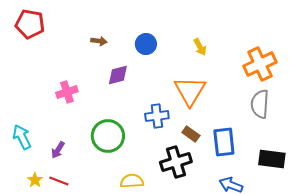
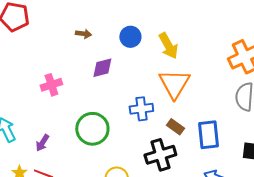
yellow arrow: (200, 47) -> (168, 46), moved, size x1.5

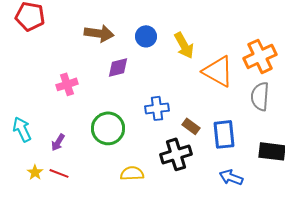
brown arrow: (83, 34) -> (99, 33), size x1.8
orange triangle: (174, 84) -> (218, 71), moved, turned -32

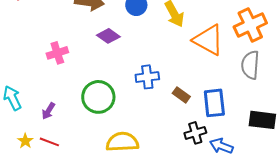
purple diamond: (118, 67) -> (108, 36), turned 50
black cross: (176, 154) -> (195, 133), moved, size x0.7
yellow semicircle: (132, 173) -> (122, 142), size x1.4

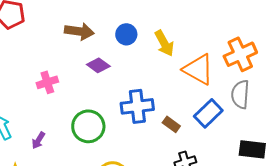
blue cross: (147, 77) -> (137, 106), size x1.4
blue rectangle: (214, 103) -> (208, 113), moved, turned 52

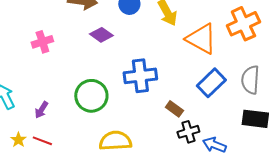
pink cross: (47, 82) -> (42, 42), moved
gray semicircle: (240, 94) -> (250, 80), moved
brown rectangle: (171, 124) -> (174, 109), moved

